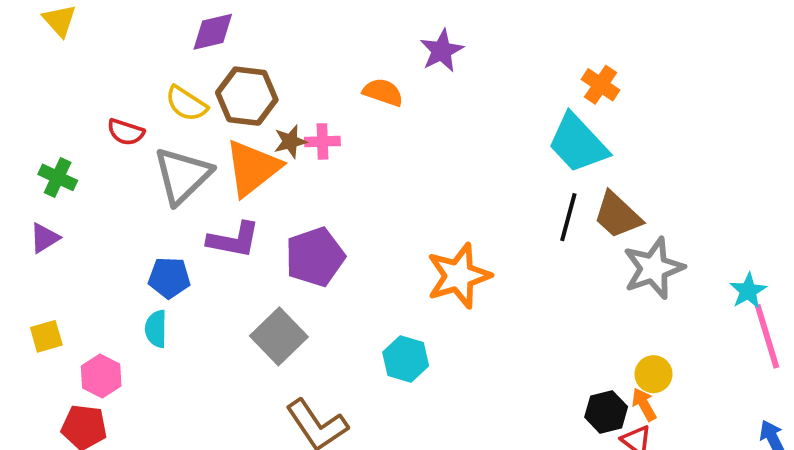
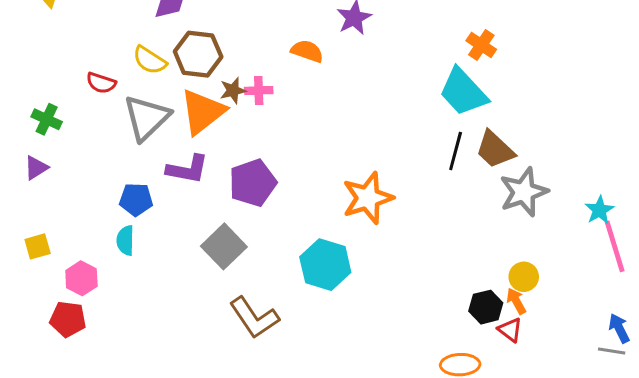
cyan hexagon: (406, 359) -> (325, 265), size x1.4

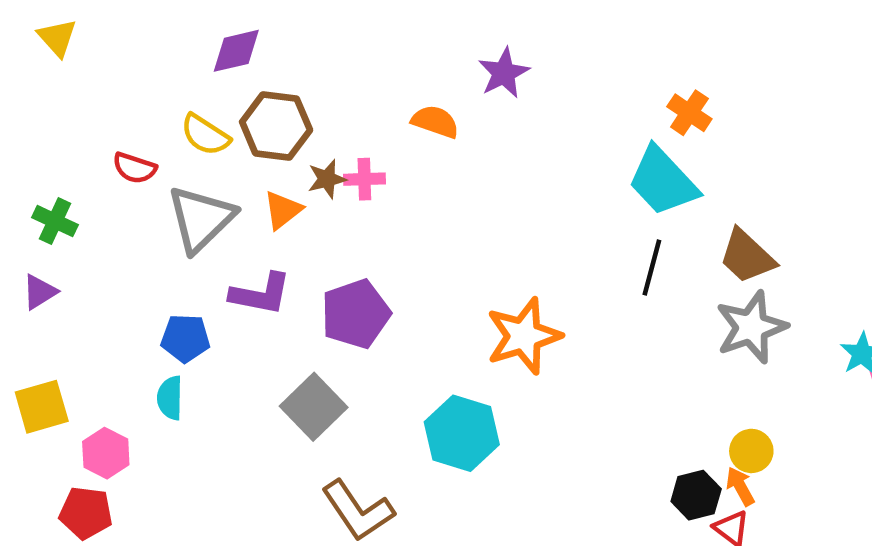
orange triangle: (203, 112) -> (283, 210), size x0.6
brown trapezoid: (495, 150) -> (747, 256), moved
yellow square: (38, 246) -> (42, 407), size x1.4

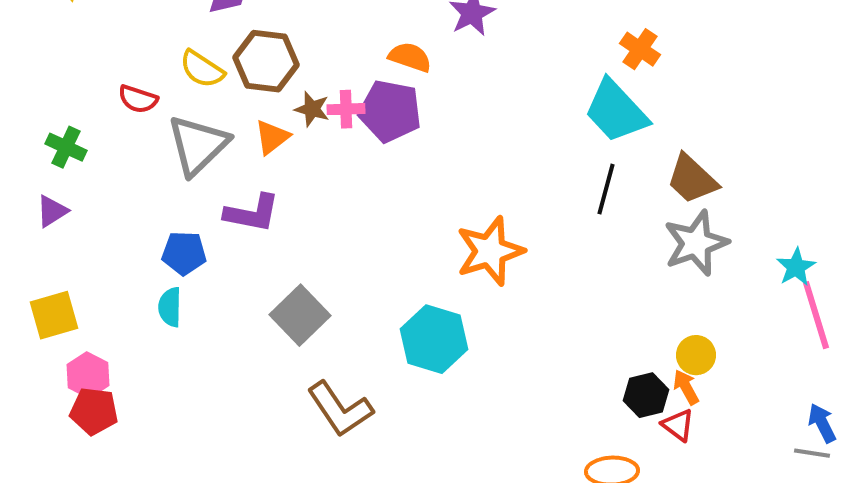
brown star: (327, 179) -> (312, 109), turned 30
purple pentagon: (356, 314) -> (390, 111), moved, turned 30
pink hexagon: (106, 453) -> (88, 375), moved

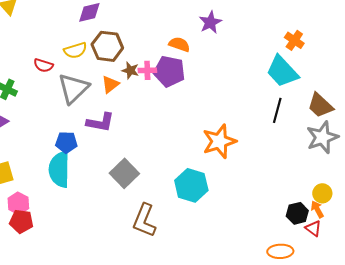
yellow semicircle: (202, 69) -> (75, 50), turned -50
cyan semicircle: (170, 307) -> (59, 169), size x1.8
brown L-shape: (340, 409) -> (144, 220), turned 56

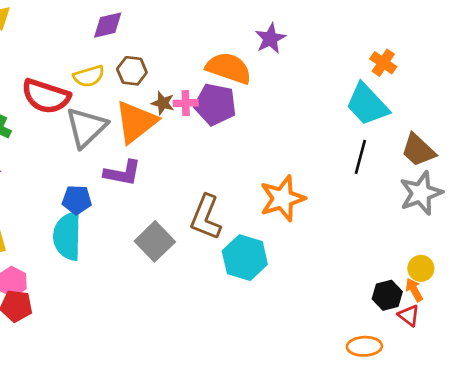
orange semicircle: (179, 44) -> (229, 68), size x1.6
brown hexagon: (107, 46) -> (132, 71), size x0.7
red semicircle: (43, 65) -> (46, 96), size x1.8
orange triangle: (110, 84) -> (136, 122), size x1.8
brown L-shape: (144, 220) -> (206, 217), moved

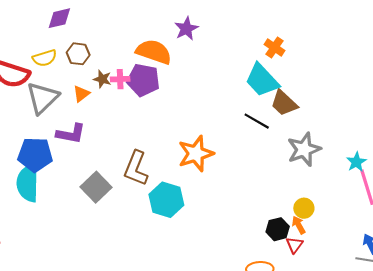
orange triangle: (136, 122) -> (81, 94), size x0.5
brown trapezoid: (418, 150) -> (284, 103), moved
black line: (360, 157) -> (257, 121), turned -75
blue pentagon: (77, 200) -> (35, 155), size x1.5
red triangle: (409, 315) -> (294, 245), turned 30

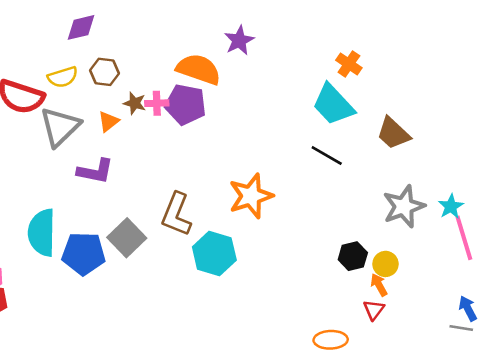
brown trapezoid: (284, 103) -> (393, 133), moved
gray star: (304, 149) -> (404, 206), moved
blue pentagon: (35, 155) -> (84, 254), moved
black hexagon: (278, 229) -> (353, 256), moved

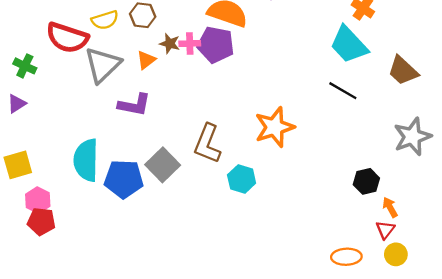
cyan hexagon: (214, 254) -> (242, 179), size x0.7
yellow circle: (385, 264) -> (396, 254), moved

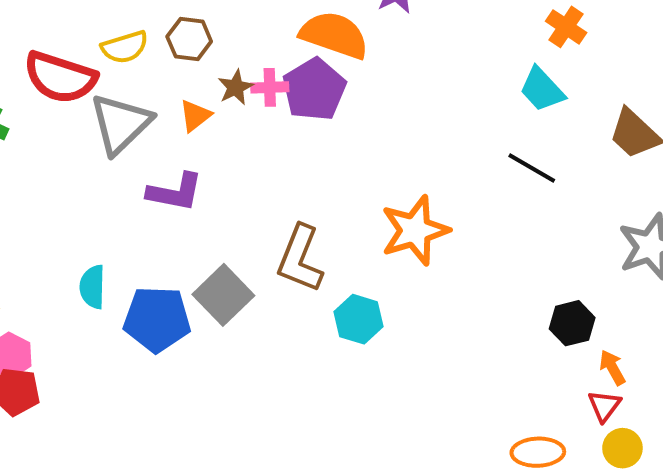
brown star: (170, 44) -> (236, 87), turned 30
purple pentagon: (216, 45) -> (314, 89), turned 30
cyan trapezoid: (349, 45) -> (542, 89), size x0.7
cyan semicircle: (86, 160) -> (92, 287), size x0.6

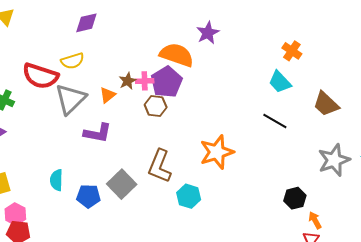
brown hexagon: (189, 39) -> (156, 106), moved
blue pentagon: (157, 319) -> (88, 196), size x0.7

